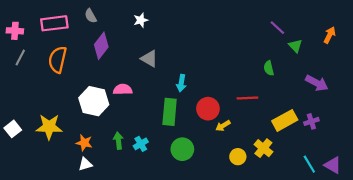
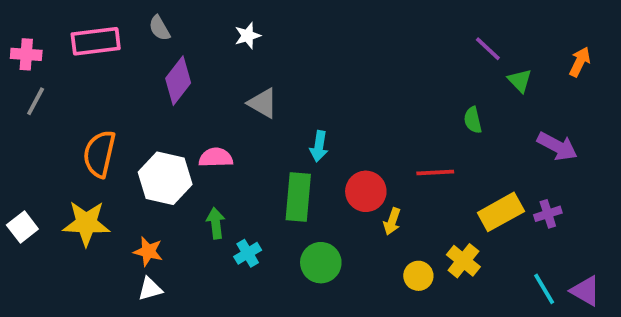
orange semicircle: (58, 60) -> (99, 154), moved
yellow arrow: (223, 126) -> (392, 221), turned -40
green arrow: (118, 141) -> (216, 223), moved

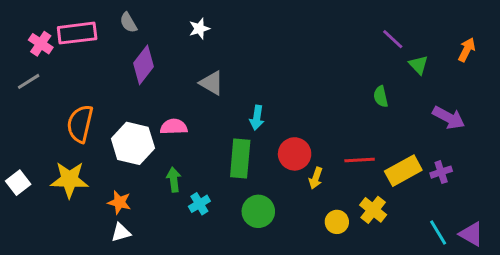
pink cross: (26, 54) -> (41, 44), moved, turned 30
gray line: (36, 101) -> (29, 81), turned 30
red line: (435, 173) -> (360, 160), moved

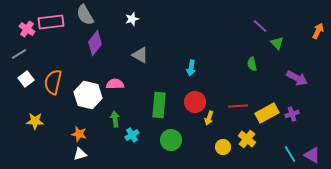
gray semicircle: (128, 23) -> (85, 15), size x1.5
orange arrow: (467, 50) -> (318, 31), moved
cyan arrow: (257, 118) -> (191, 68), moved
yellow star: (69, 180) -> (35, 121), moved, size x0.7
white square: (18, 183) -> (26, 79), moved

